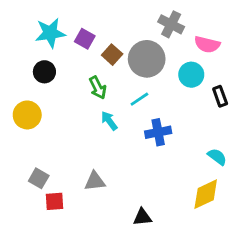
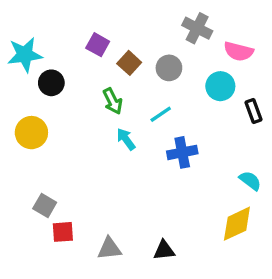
cyan star: (50, 33) -> (25, 55), moved
gray circle: (147, 59) -> (169, 68), size x0.6
gray triangle: (95, 181) -> (109, 249), moved

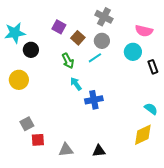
gray cross: (197, 28) -> (104, 17), moved
cyan line: (161, 114) -> (95, 58), moved
blue cross: (182, 152) -> (94, 100), moved
gray square: (45, 205) -> (27, 124), turned 32

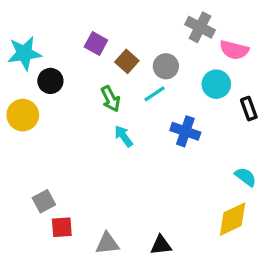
gray cross: (104, 17) -> (200, 27), moved
yellow circle: (19, 80) -> (23, 115), moved
blue cross: (94, 100) -> (185, 131), moved, turned 30

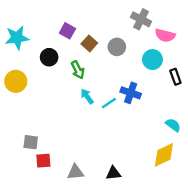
black circle: (50, 81) -> (49, 57), moved
cyan line: (154, 94) -> (109, 103), moved
gray square: (44, 201) -> (31, 142), turned 35

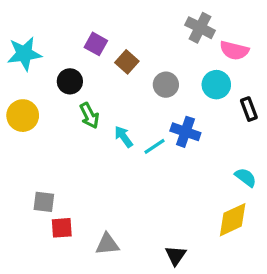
gray circle: (117, 47) -> (166, 85), moved
green arrow: (78, 70) -> (89, 116), moved
black triangle: (113, 173) -> (176, 255), moved, turned -49

